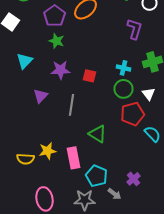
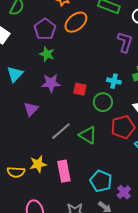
green circle: (124, 89) -> (103, 102), moved
gray line: (72, 105) -> (61, 131), moved, turned 40
green triangle: (98, 134) -> (88, 135), moved
cyan pentagon: (96, 176) -> (101, 181), moved

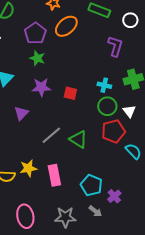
green circle: (103, 102) -> (107, 106), moved

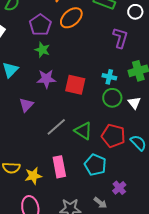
red square: (70, 93) -> (75, 85), size x1.5
red pentagon: (113, 131) -> (113, 136), moved, turned 30
yellow star: (28, 168) -> (33, 176), moved
cyan pentagon: (91, 185) -> (95, 165), moved

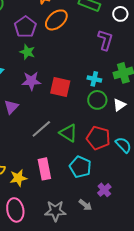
white triangle: (134, 103) -> (119, 105), turned 32

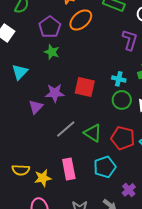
purple star: (31, 81) -> (55, 93), moved
cyan pentagon: (80, 167) -> (105, 167), turned 30

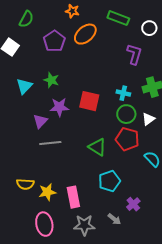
green star: (52, 52) -> (51, 80), moved
gray line: (66, 129) -> (50, 143), moved, turned 35
red pentagon: (123, 138) -> (127, 139), moved
pink rectangle: (69, 169) -> (73, 197), moved

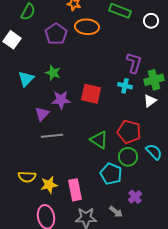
orange ellipse: (85, 34) -> (87, 27), turned 45
purple L-shape: (134, 54) -> (134, 63), moved
green circle: (126, 114) -> (128, 157), moved
white triangle: (148, 119) -> (150, 101), moved
cyan pentagon: (109, 181) -> (111, 174), turned -30

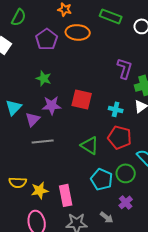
cyan triangle: (26, 79) -> (14, 107), moved
cyan cross: (125, 86) -> (116, 109), moved
green circle: (128, 157) -> (126, 173), moved

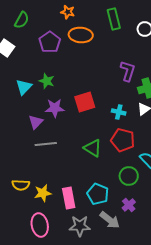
green rectangle: (111, 16) -> (114, 19), turned 55
red square: (82, 99) -> (85, 102), turned -30
cyan triangle: (14, 107) -> (24, 87), moved
cyan pentagon: (102, 179) -> (98, 194), moved
gray arrow: (107, 217) -> (110, 220), size x1.5

